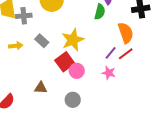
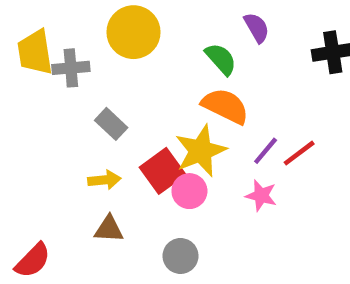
green semicircle: (100, 12) -> (221, 59), moved, turned -56
orange semicircle: (126, 33) -> (225, 106), moved, turned -45
yellow star: (73, 40) -> (201, 151), moved
yellow arrow: (16, 46) -> (104, 180), moved

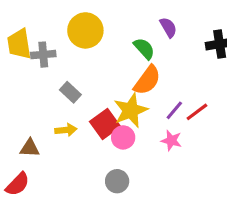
orange semicircle: (225, 106) -> (147, 80), turned 100
brown triangle: (109, 229) -> (30, 148), moved

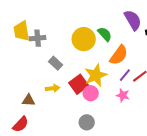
purple semicircle: (168, 27) -> (133, 20), moved, size x1.5
yellow circle: (85, 30) -> (84, 39), moved
orange semicircle: (147, 80) -> (119, 55), moved

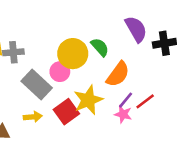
gray rectangle: (56, 63) -> (37, 85), size x1.6
pink circle: (91, 93) -> (60, 72), moved
pink star: (123, 95) -> (123, 114), moved

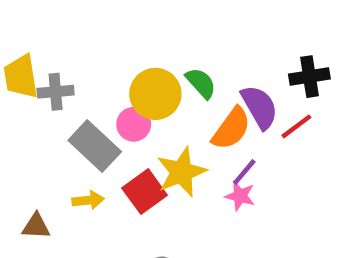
purple semicircle: (136, 29) -> (260, 107), moved
red line: (145, 101) -> (296, 126), moved

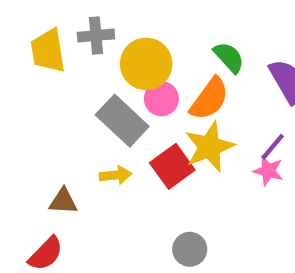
gray cross: (56, 92) -> (96, 36), moved
yellow circle: (155, 94) -> (146, 64), moved
orange semicircle: (231, 129) -> (209, 99), moved

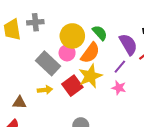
yellow circle: (146, 64) -> (72, 36), moved
purple line: (273, 147) -> (120, 67), moved

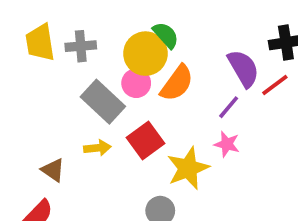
gray cross: (35, 22) -> (81, 46), moved
green semicircle: (100, 33) -> (166, 35), moved
yellow star: (90, 76) -> (188, 168), moved
brown triangle: (20, 103) -> (53, 170), turned 32

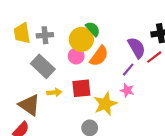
gray rectangle: (103, 102) -> (43, 66), moved
red square: (145, 140) -> (81, 88), turned 30
brown triangle: (53, 170) -> (29, 105), size x1.6

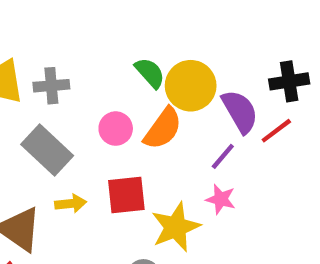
yellow circle: (81, 39) -> (191, 86), moved

